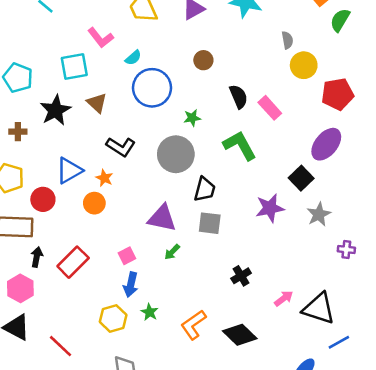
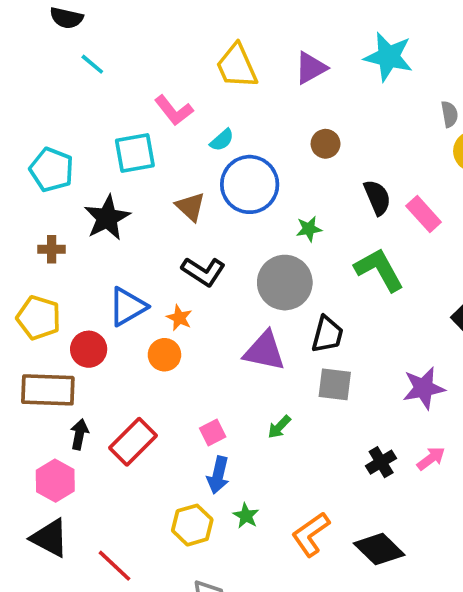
brown triangle: (97, 103) -> (190, 207), moved
purple star: (270, 208) -> (424, 388), moved
purple triangle: (162, 218) -> (264, 351), moved
pink arrow: (284, 298) -> (431, 458), moved

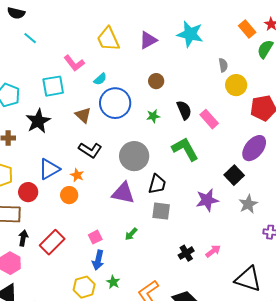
green star: (309, 229) -> (153, 116), moved
purple star: (424, 388) -> (207, 200), moved

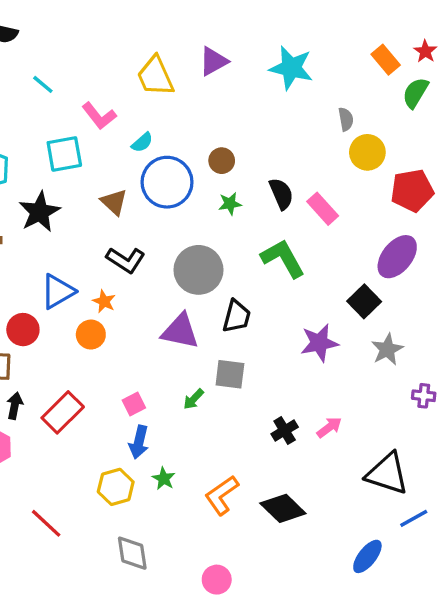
cyan line: (30, 38) -> (43, 84), moved
purple triangle: (148, 40) -> (213, 61), moved
brown circle: (156, 81) -> (222, 161), moved
gray square: (161, 211) -> (230, 374), moved

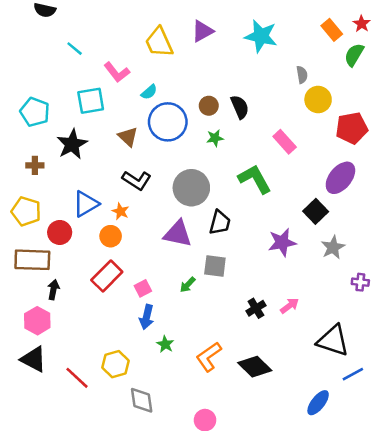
black semicircle: (281, 194) -> (240, 107), moved
red rectangle: (63, 412) -> (107, 276), moved
yellow hexagon: (116, 487) -> (116, 364), moved

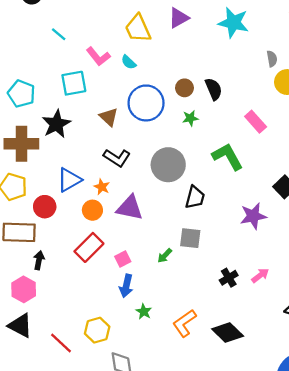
cyan semicircle: (149, 92) -> (129, 62), moved, turned 84
brown cross: (35, 165) -> (21, 144), size x2.0
purple triangle: (178, 234) -> (130, 208), moved

